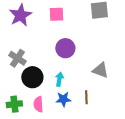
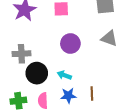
gray cross: (17, 58) -> (21, 54), turned -36
gray triangle: (100, 70) -> (109, 38), moved
cyan arrow: (59, 79) -> (64, 75), turned -80

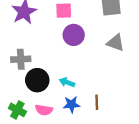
purple circle: (70, 44) -> (74, 35), moved
green cross: (18, 101) -> (17, 110), turned 35
pink semicircle: (43, 101) -> (44, 110), turned -77

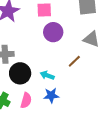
brown line: (97, 102) -> (74, 61), moved, turned 48
pink semicircle: (44, 110) -> (26, 100), turned -84

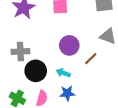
purple circle: (53, 32) -> (69, 45), moved

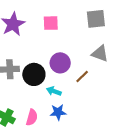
black circle: (36, 71) -> (34, 74), moved

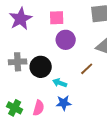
purple circle: (60, 63) -> (66, 40), moved

